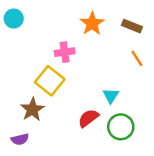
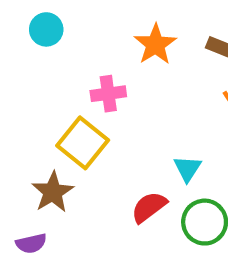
cyan circle: (14, 19) -> (46, 29), moved

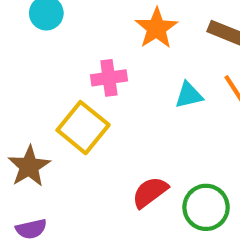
cyan triangle: (187, 169) -> (189, 95), moved, turned 44
brown star: (53, 192) -> (29, 166), moved

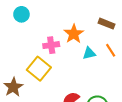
orange star: (156, 28) -> (74, 34), moved

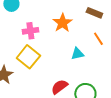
pink cross: (51, 45) -> (30, 31), moved
cyan triangle: (89, 53) -> (77, 54), moved

